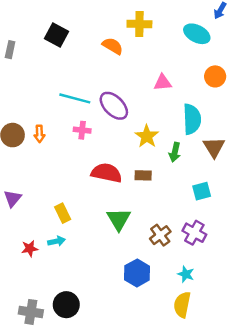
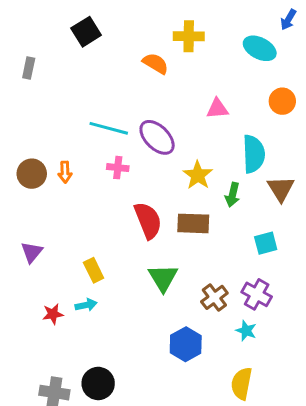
black square: (56, 35) -> (86, 32), moved, turned 30
red semicircle: (107, 173) -> (148, 220), turned 56
brown rectangle: (143, 175) -> (193, 223), size x1.5
cyan star: (186, 274) -> (246, 331), moved

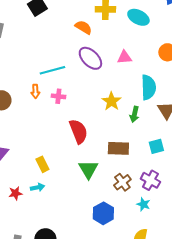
cyan ellipse: (260, 48) -> (138, 17), moved
cyan line: (109, 128) -> (52, 70), turned -30
purple ellipse: (157, 137) -> (90, 58), moved
orange arrow: (65, 172) -> (35, 91), moved
brown rectangle: (193, 223) -> (118, 148), moved

